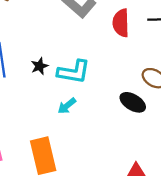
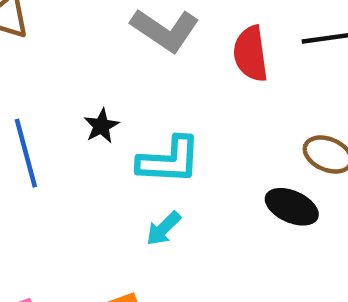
black star: (39, 66) -> (101, 126), moved

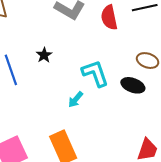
cyan L-shape: (169, 160) -> (95, 73), moved, turned -108

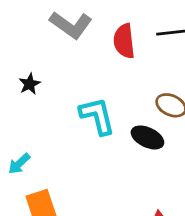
cyan arrow: (76, 99) -> (19, 164), moved

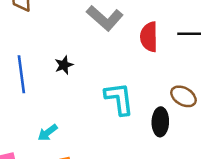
black ellipse: (147, 137) -> (160, 122), turned 60

